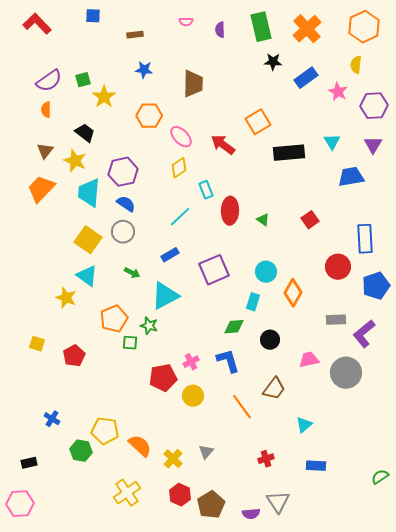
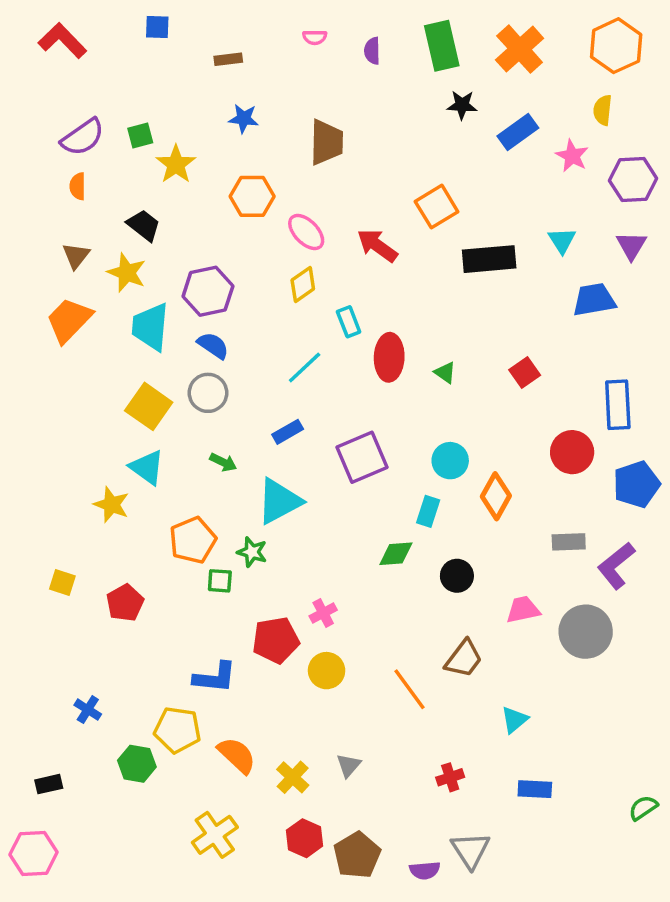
blue L-shape: (228, 361) -> (215, 677), moved, turned 112

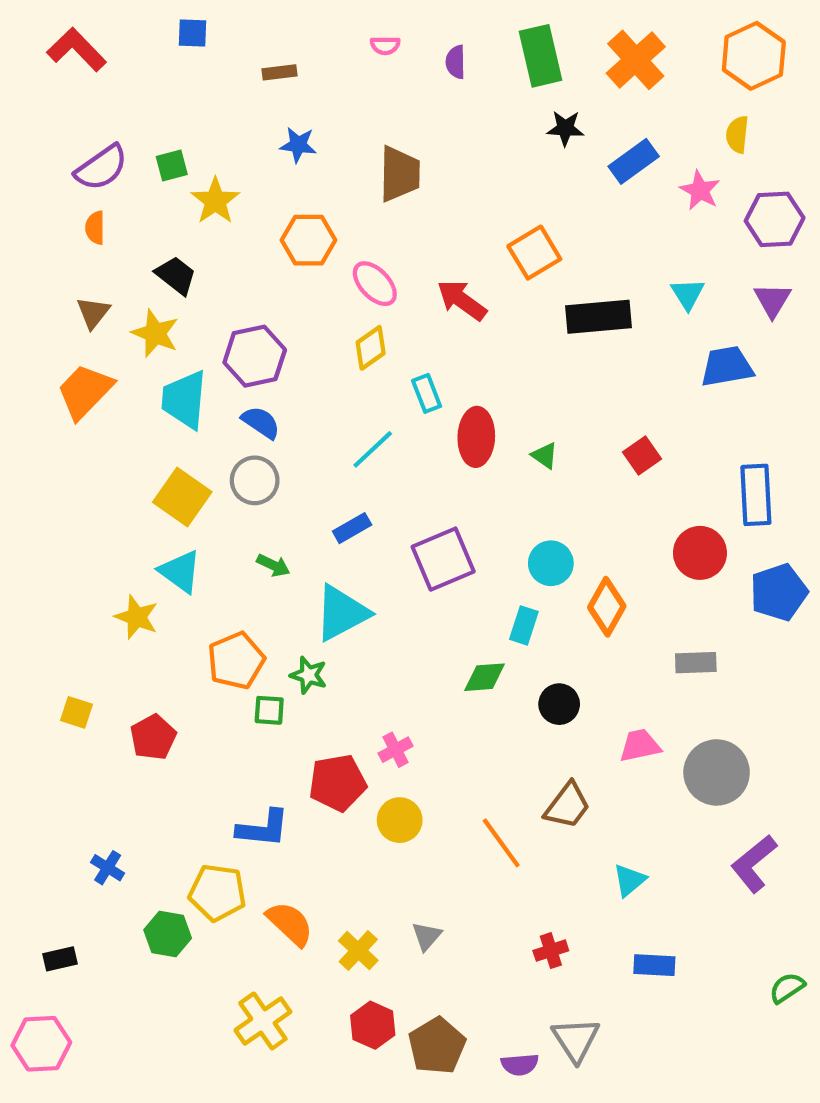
purple L-shape: (616, 566) -> (754, 864), moved

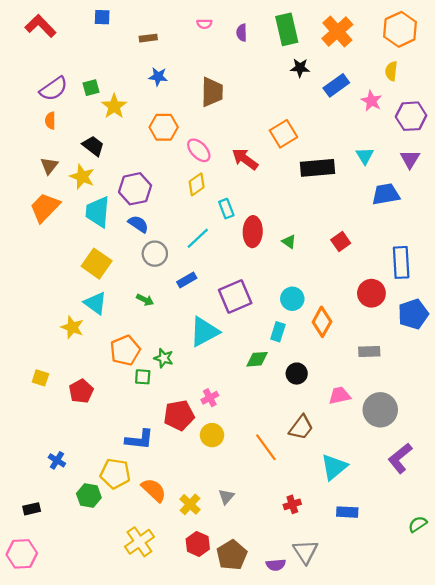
gray circle: (255, 480) -> (155, 254), moved
cyan triangle: (342, 613) -> (204, 332), moved
cyan triangle: (630, 880) -> (334, 467), size x1.5

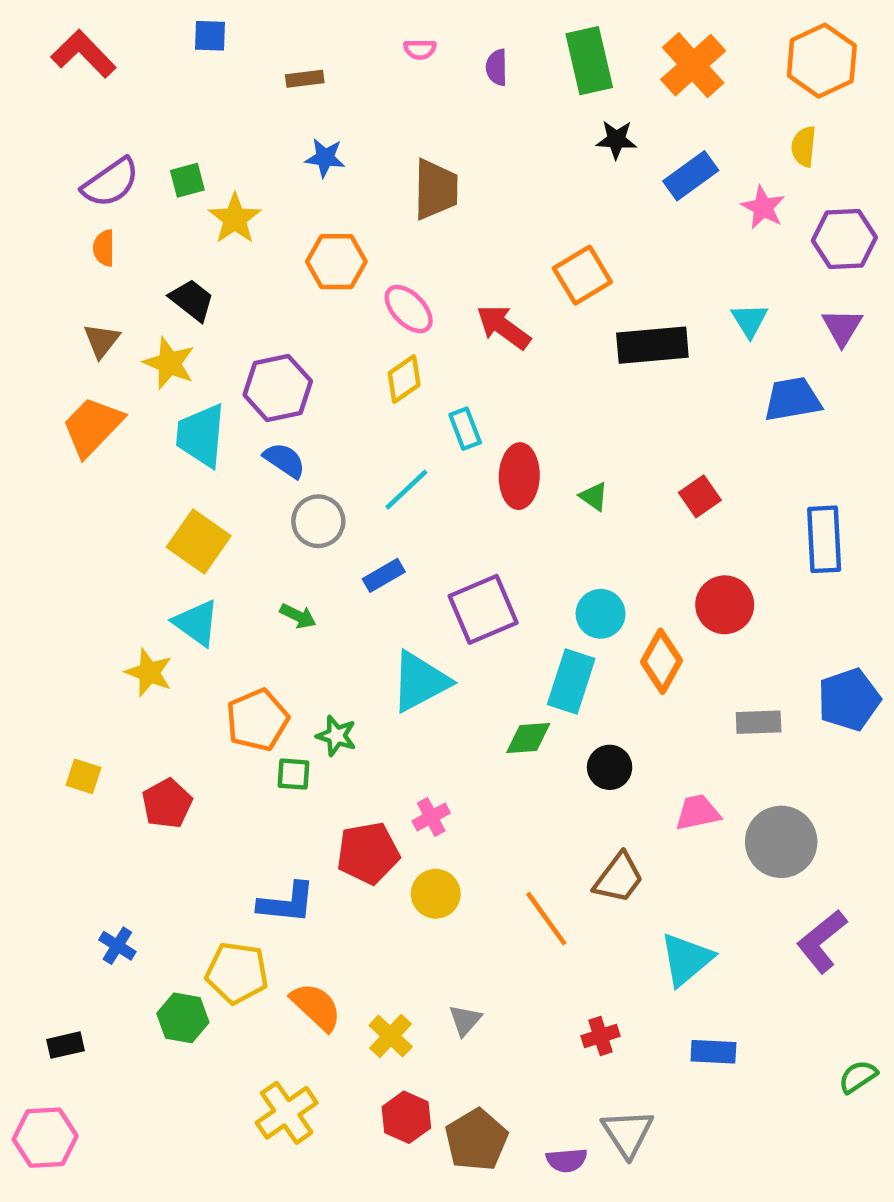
red circle: (371, 293) -> (725, 605), moved
blue pentagon: (413, 314) -> (849, 700), moved
cyan rectangle: (278, 332) -> (571, 682), size x1.5

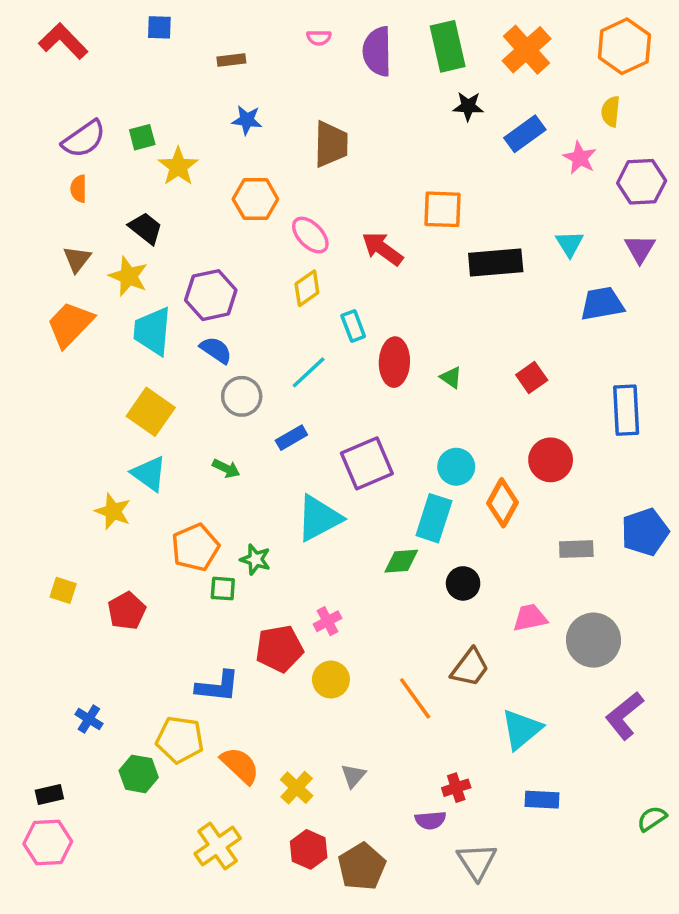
purple semicircle: (497, 67) -> (377, 51), size x1.8
orange square: (582, 275) -> (442, 209), turned 33
pink hexagon: (45, 1138) -> (48, 843), moved
purple semicircle: (567, 1160) -> (430, 820), moved

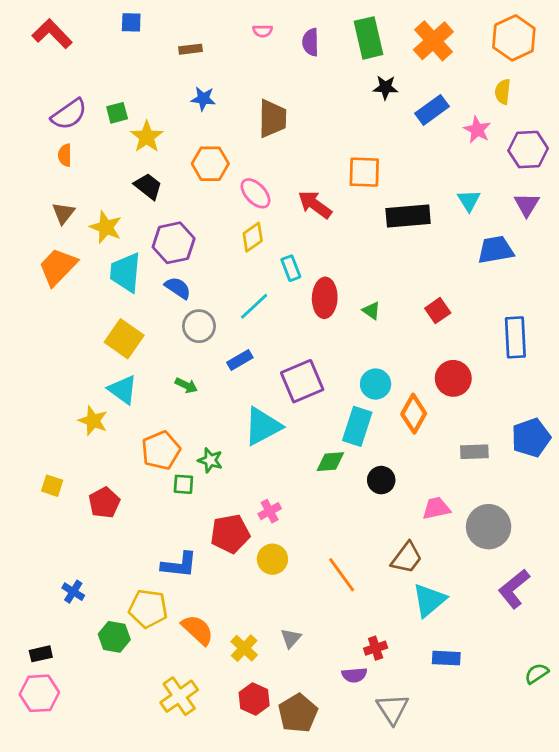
purple semicircle: (377, 51) -> (311, 42), size x0.7
black trapezoid: (146, 228) -> (148, 186), moved
brown trapezoid: (470, 668) -> (407, 558), moved

